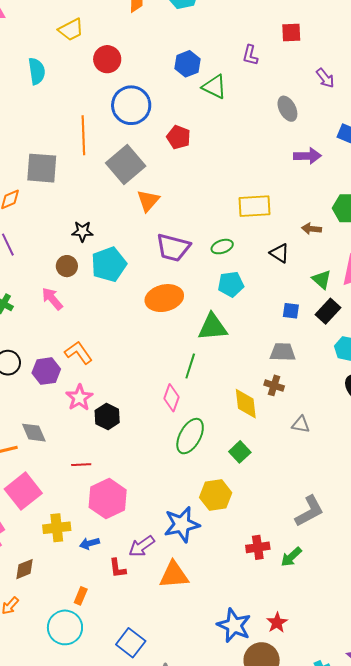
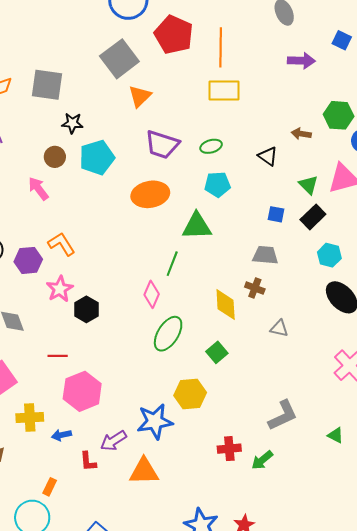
orange line: (83, 135) -> (221, 47), moved
red pentagon: (179, 137) -> (174, 35), size x1.6
gray square: (42, 168) -> (47, 85), moved
yellow rectangle: (255, 206) -> (224, 90), moved

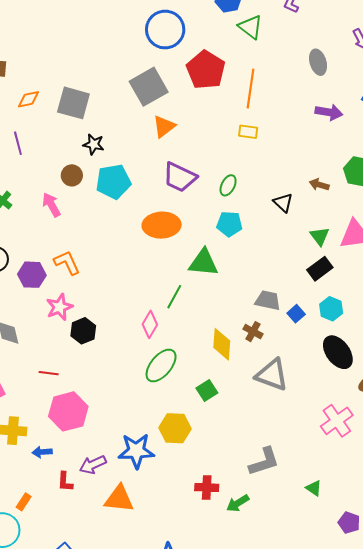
yellow rectangle: (224, 90) -> (248, 132), size x0.6
green ellipse: (211, 146) -> (228, 185), turned -55
blue square: (276, 214) -> (296, 314), moved, turned 30
gray triangle: (279, 328) -> (272, 375), size x1.8

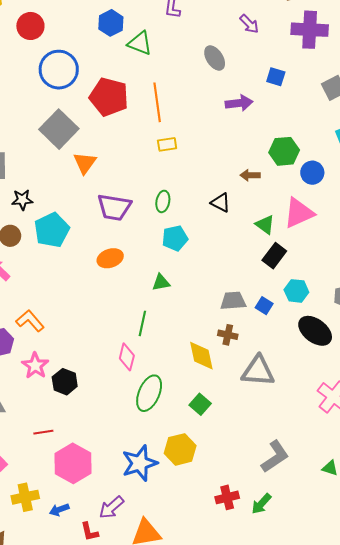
orange ellipse: (162, 225) -> (110, 258), size x0.7
green triangle: (204, 263) -> (161, 282), size x0.6
blue star: (136, 451) -> (140, 463), moved

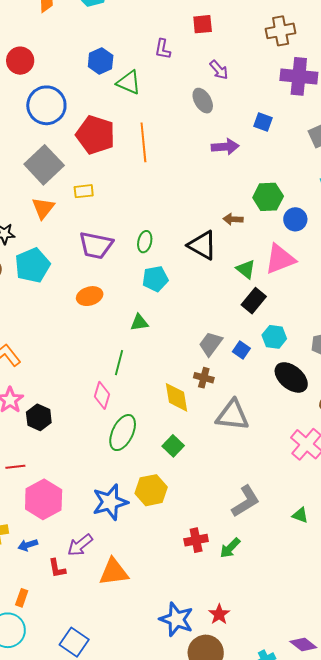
purple arrow: (249, 24) -> (219, 70), moved
yellow rectangle: (167, 144) -> (84, 191), moved
orange triangle: (85, 163) -> (43, 208), moved
black triangle: (221, 203) -> (202, 245), size x1.5
gray trapezoid: (233, 301) -> (211, 344), turned -52

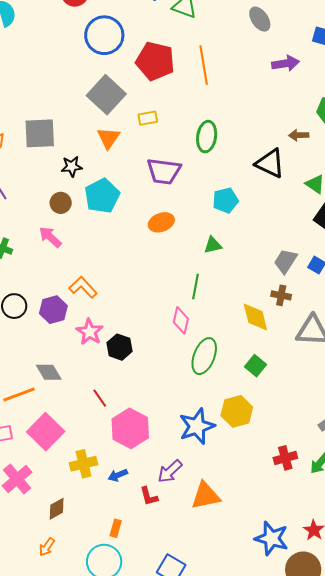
green ellipse: (145, 242) -> (207, 137), moved, size x1.4
red line: (15, 467) -> (100, 398), turned 66

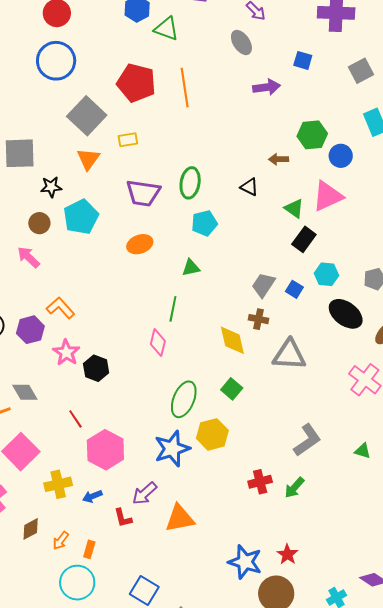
blue circle: (104, 35) -> (56, 61), moved
green ellipse: (207, 137) -> (190, 183), moved
black triangle: (270, 163) -> (249, 187), size x0.6
green ellipse: (204, 356) -> (184, 399), moved
orange arrow: (47, 547) -> (61, 541), moved

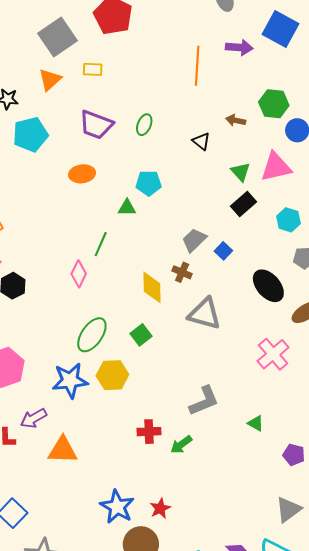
blue square: (303, 60) -> (281, 29), size x1.8
orange line: (185, 88) -> (197, 66), moved
green ellipse: (190, 183) -> (144, 125), size x0.7
cyan pentagon: (204, 223) -> (149, 183), moved
cyan hexagon: (326, 274) -> (289, 220), moved

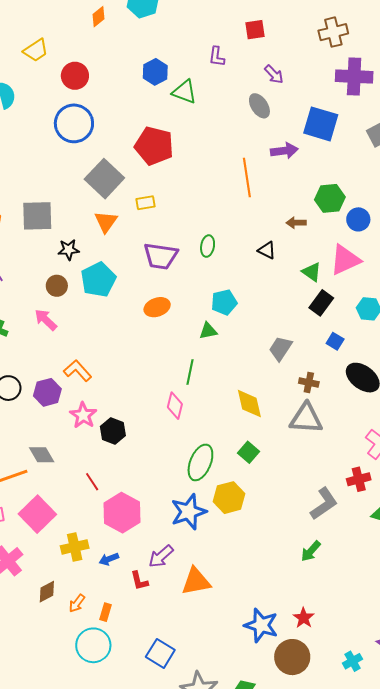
blue square: (223, 251) -> (335, 341), moved
brown cross: (182, 272) -> (309, 383), moved
red cross: (149, 432) -> (359, 479), moved

